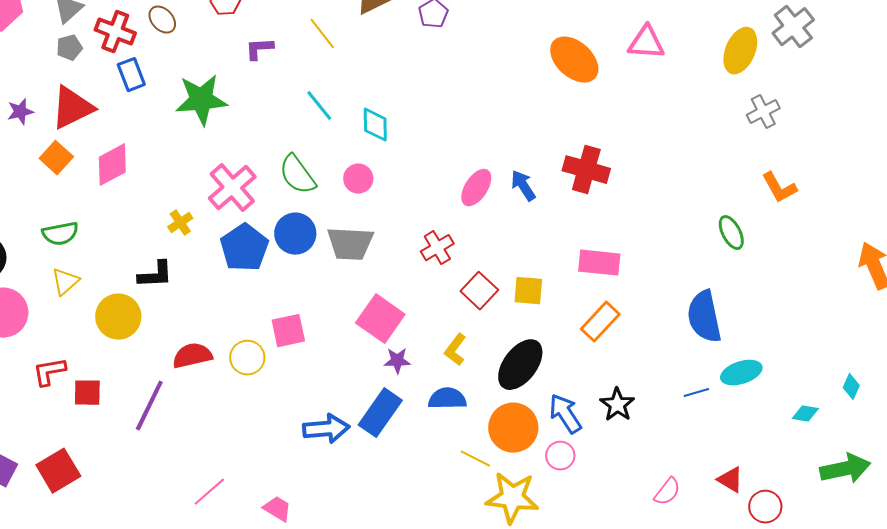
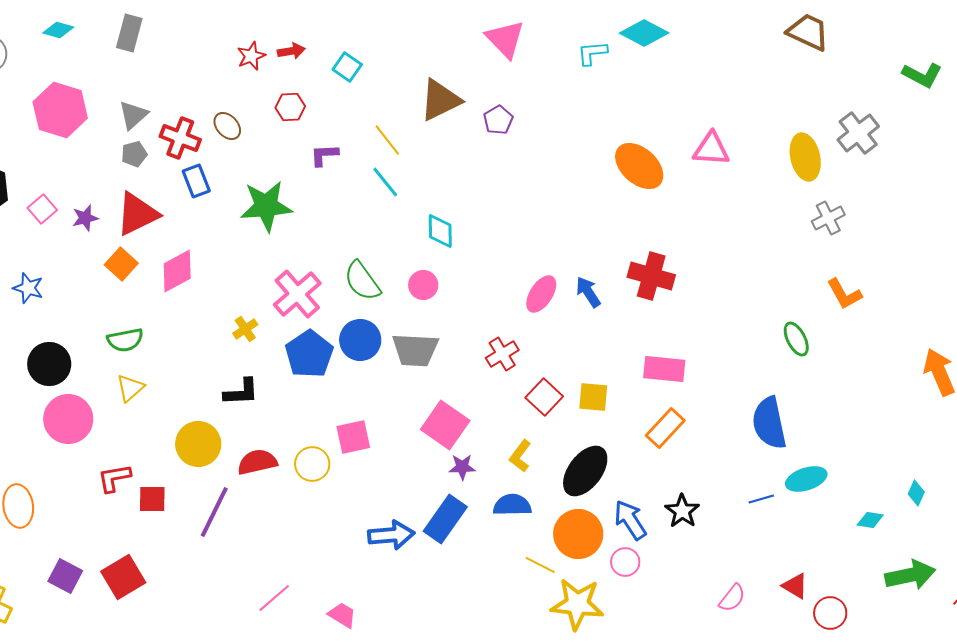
yellow ellipse: (740, 51) -> (805, 157), turned -36
cyan line: (319, 106) -> (385, 182), moved
black L-shape: (155, 275) -> (241, 392), moved
yellow circle: (118, 317) -> (198, 444), moved

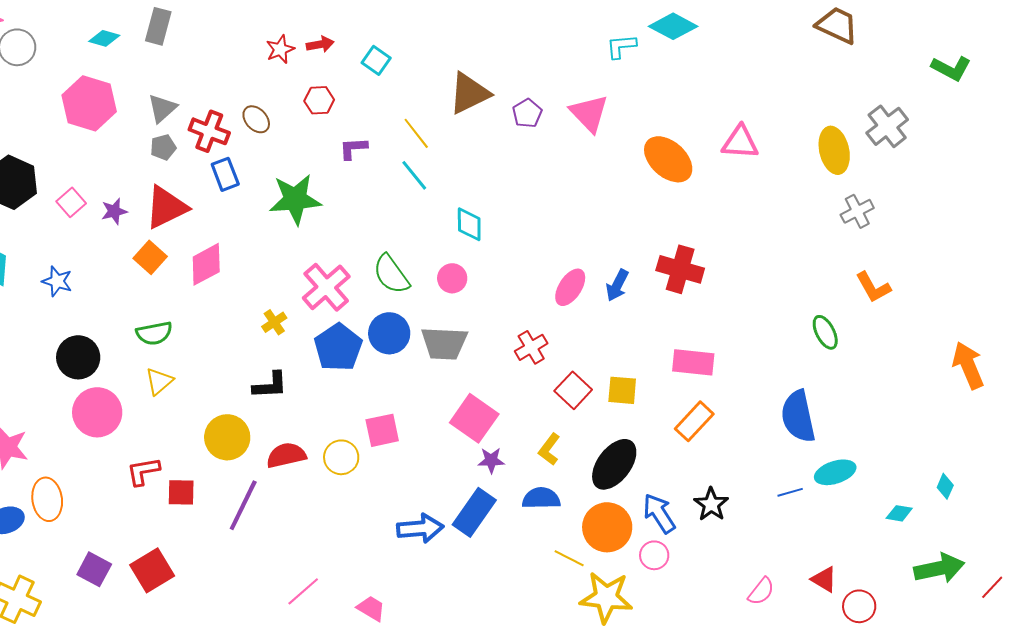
cyan diamond: (58, 30) -> (104, 38), moved
pink triangle: (505, 39) -> (589, 113), moved
blue arrow: (588, 292) -> (617, 285), turned -120

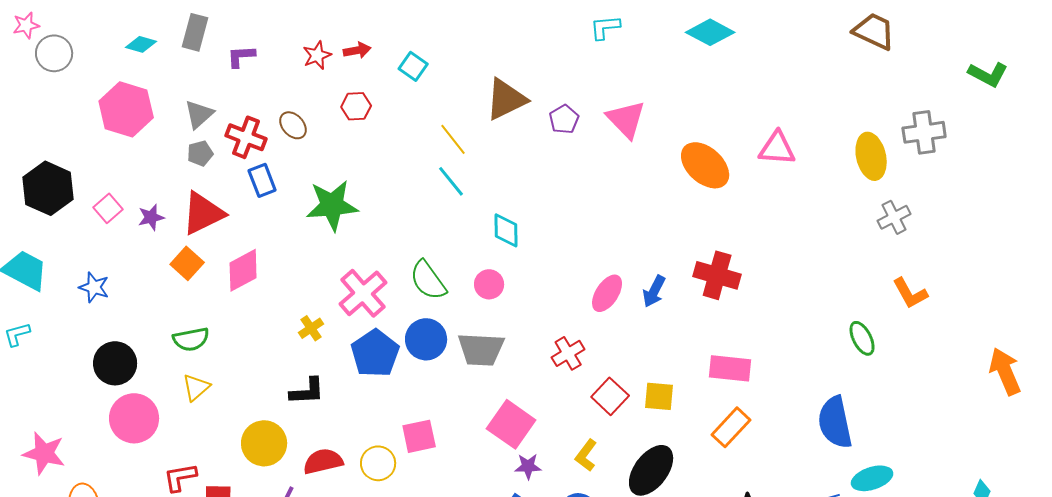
cyan L-shape: (621, 46) -> (605, 27), moved
gray cross: (887, 126) -> (924, 132), turned 30
purple L-shape: (353, 148) -> (241, 56), moved

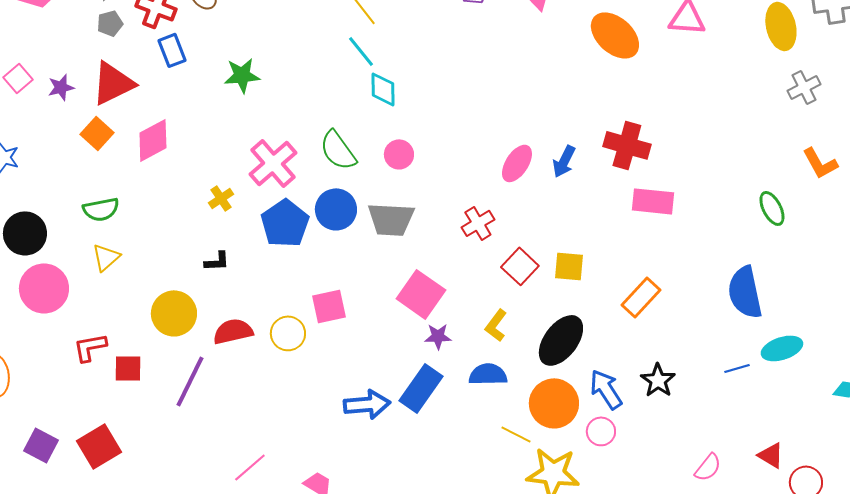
green star: (332, 205) -> (242, 75), size x0.7
cyan diamond: (506, 230) -> (383, 89), moved
pink rectangle: (730, 368) -> (653, 201), moved
black L-shape: (307, 391) -> (217, 261), size x0.7

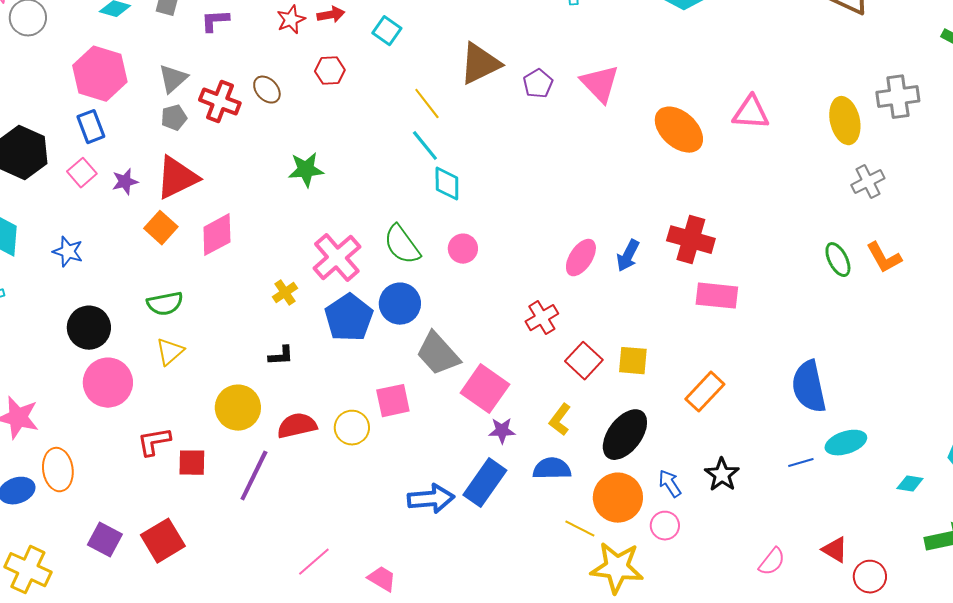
blue rectangle: (172, 50) -> (91, 127), moved
green ellipse: (772, 208) -> (838, 260), moved
gray trapezoid: (391, 219) -> (438, 354), moved, turned 45
blue arrow: (606, 389) -> (670, 484), size x0.7

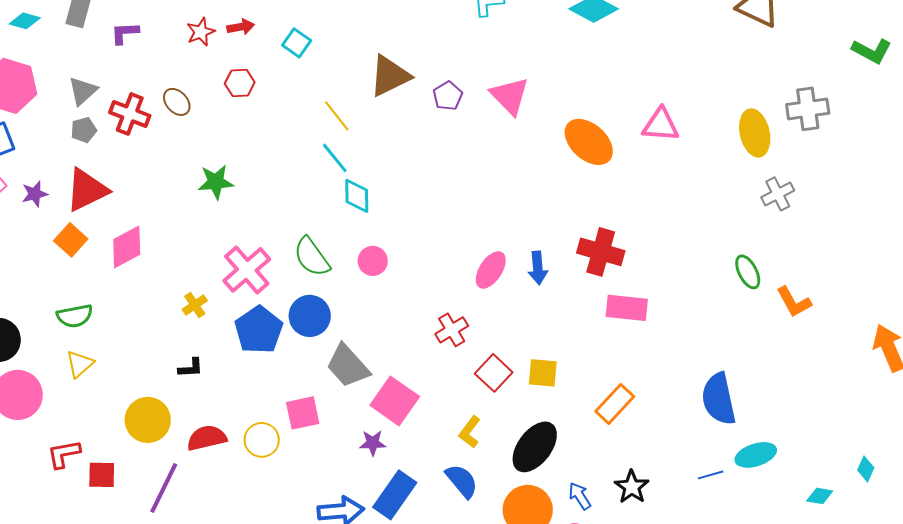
blue arrow: (628, 256) -> (538, 268), turned -32
orange L-shape: (884, 258) -> (794, 302), moved
purple star: (502, 431) -> (373, 443), moved
blue semicircle: (552, 469) -> (462, 481), turned 51

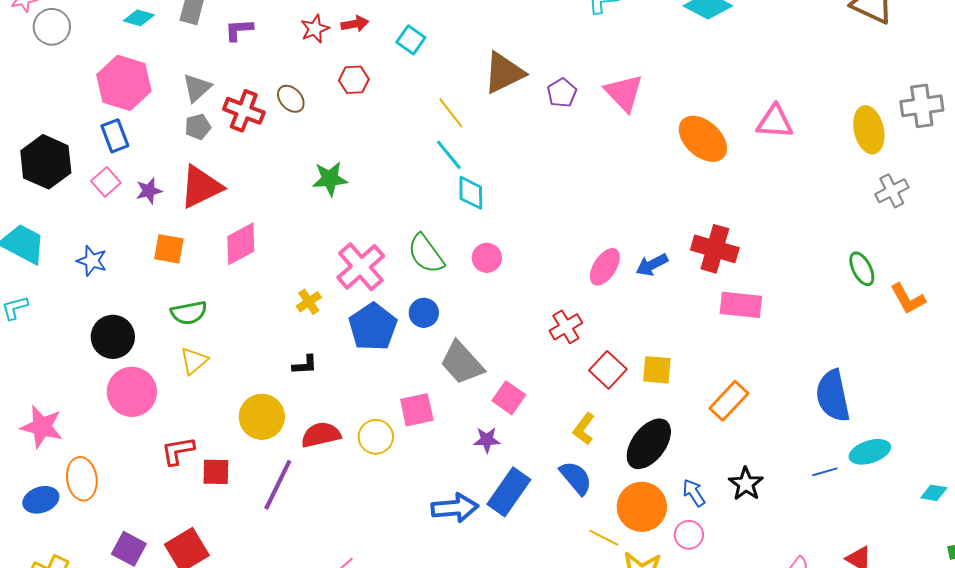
orange square: (71, 240) -> (169, 249), moved, turned -32
blue arrow: (538, 268) -> (652, 265), turned 68
blue circle: (310, 316) -> (424, 313), size x0.7
pink square: (395, 401) -> (509, 398), size x0.7

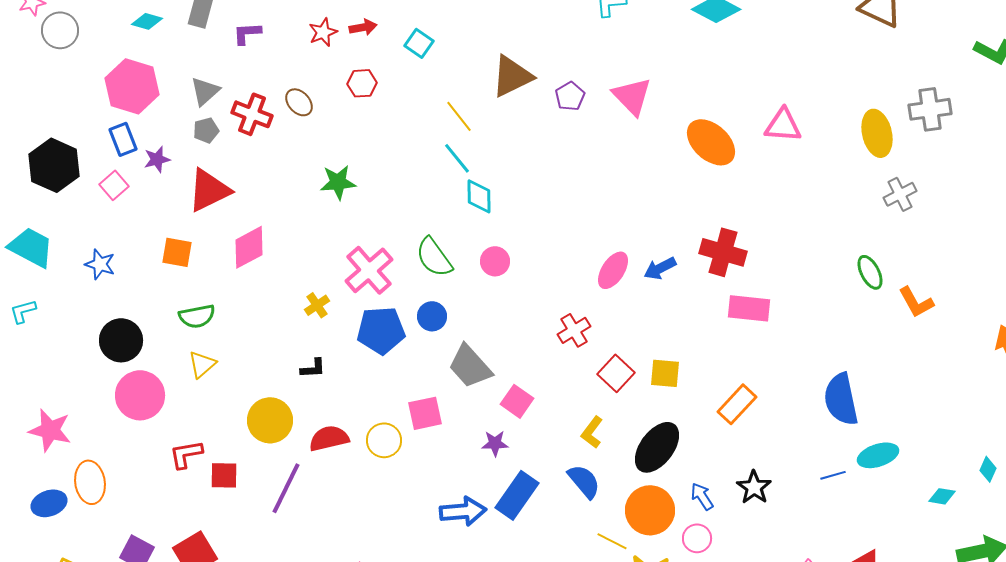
purple star: (149, 191) -> (157, 159), moved
blue pentagon: (373, 327) -> (381, 330), turned 30

